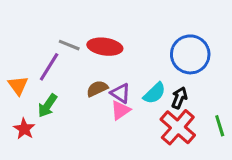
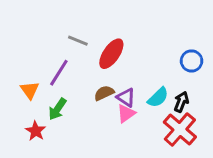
gray line: (69, 45) -> (78, 41), moved
red ellipse: (105, 47) -> (111, 54), turned -64
blue circle: (190, 54) -> (192, 61), size x0.6

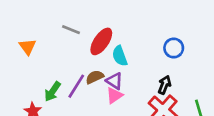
purple line: (59, 73) -> (76, 86), moved
orange triangle: (30, 90) -> (28, 47), moved
cyan semicircle: (158, 97) -> (120, 56), moved, turned 114

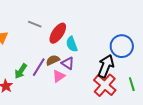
blue circle: (174, 48) -> (122, 46), moved, size x1.5
black arrow: (164, 85) -> (106, 66), size x1.6
pink triangle: (114, 95) -> (59, 76), moved

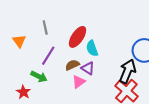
gray line: (35, 24) -> (45, 28), moved, turned 56
purple line: (39, 67) -> (48, 56), moved
green arrow: (21, 71) -> (39, 76), turned -98

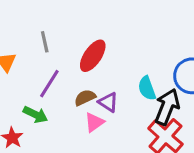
cyan semicircle: (92, 48) -> (147, 88), moved

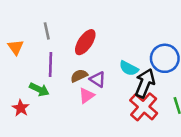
purple line: (49, 84) -> (50, 65), turned -30
cyan semicircle: (147, 88) -> (129, 68), turned -42

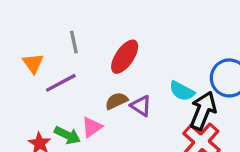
purple line: (50, 65) -> (61, 83), moved, turned 60
green arrow: (39, 89) -> (67, 135), moved
pink triangle: (86, 96) -> (92, 127), moved

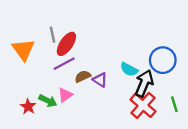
red ellipse: (125, 57) -> (66, 44), moved
orange triangle: (33, 63) -> (23, 50), size x1.5
purple line: (61, 83) -> (64, 64), moved

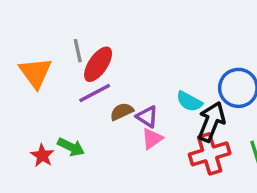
pink triangle: (65, 95) -> (152, 139), moved
red cross: (143, 105) -> (210, 154), turned 32

